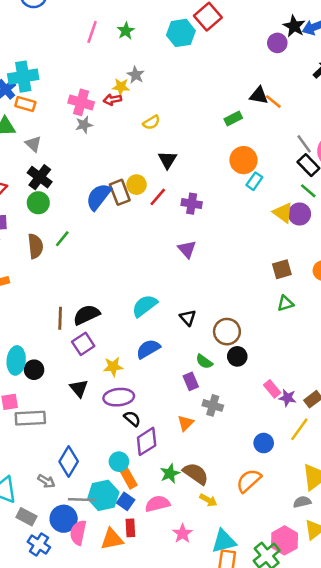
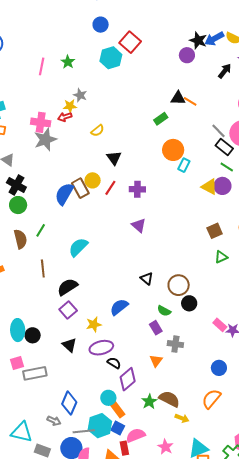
gray star: (84, 125) -> (45, 140), size x1.6
cyan semicircle: (145, 306) -> (78, 247), moved
brown line: (60, 318) -> (43, 268), moved
pink semicircle: (157, 504) -> (136, 435), moved

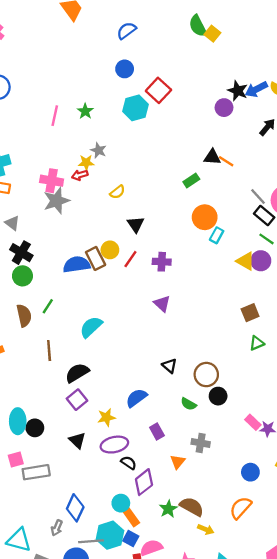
blue semicircle: (64, 194) -> (77, 265), turned 50
purple rectangle: (156, 328) -> (157, 432), moved
gray arrow: (54, 421) -> (57, 528), turned 88

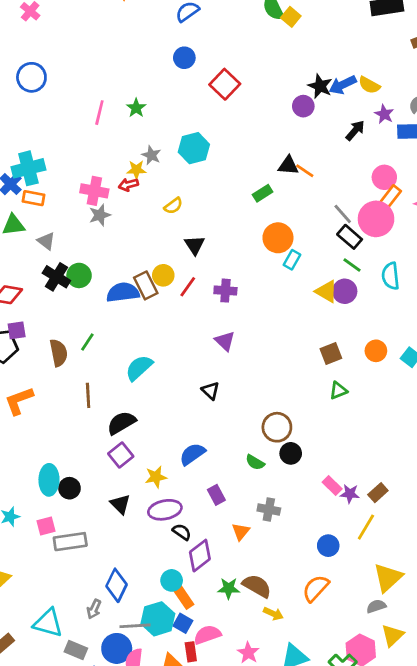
cyan hexagon: (135, 108) -> (194, 148), moved
gray star: (56, 201) -> (100, 215), size x0.7
green circle: (22, 276) -> (79, 275), moved
black triangle: (169, 366) -> (211, 391), moved
green star: (168, 509) -> (229, 588), turned 30

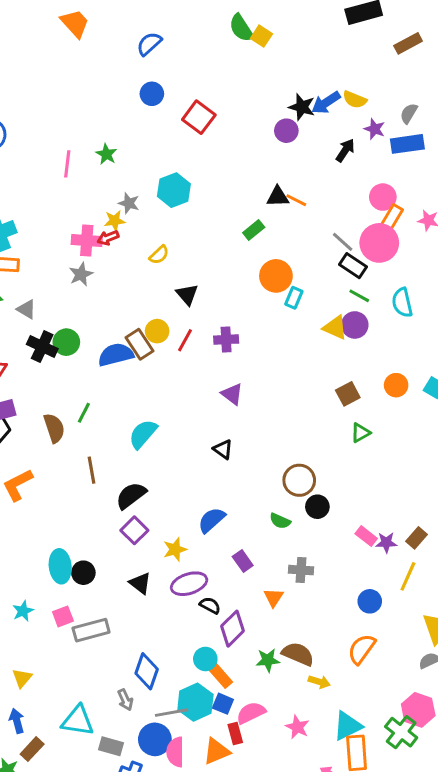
pink cross: (94, 191) -> (87, 240), moved
gray arrow: (94, 609) -> (125, 700), turned -42

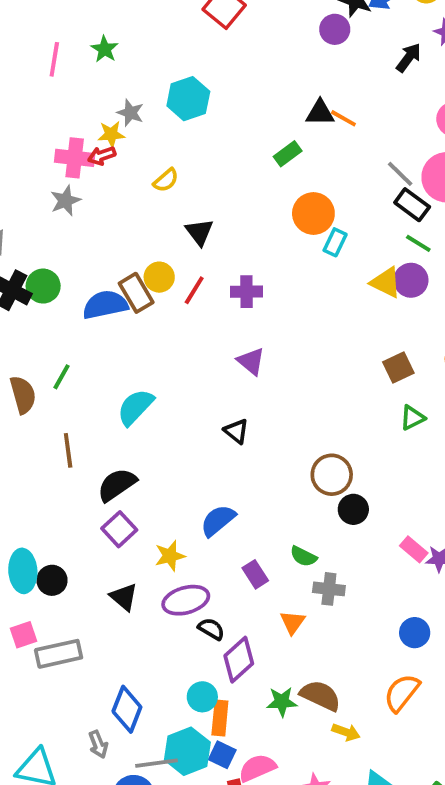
green semicircle: (280, 521) -> (303, 556), moved
orange rectangle: (220, 675) -> (220, 718), turned 44

